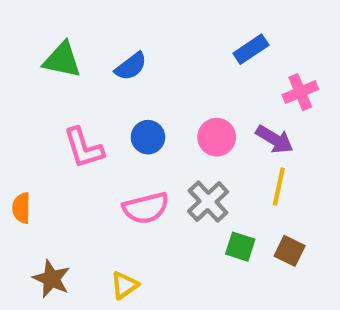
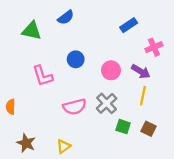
blue semicircle: (131, 66) -> (66, 17), moved
blue circle: (148, 137) -> (76, 59), moved

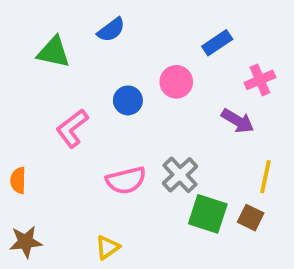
pink circle: (111, 70) -> (176, 82), moved
pink L-shape: (43, 76) -> (72, 128), turned 70
yellow line: (143, 96) -> (266, 177), moved
green square: (123, 127) -> (208, 214), size x1.5
brown star: (26, 143) -> (26, 242), moved, turned -30

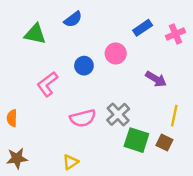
pink cross: (260, 80) -> (175, 34), moved

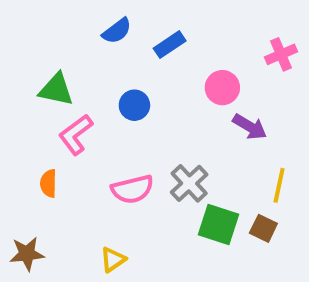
blue rectangle: (143, 28) -> (170, 45), moved
green triangle: (35, 34) -> (56, 90), moved
pink circle: (116, 53) -> (222, 88), moved
orange semicircle: (12, 118) -> (48, 183), moved

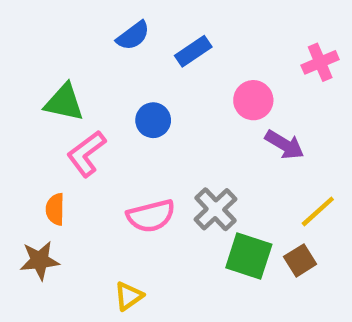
yellow line: (279, 185) -> (318, 211), turned 36
brown square: (263, 228) -> (300, 260), turned 32
brown star: (27, 254) -> (40, 260), moved

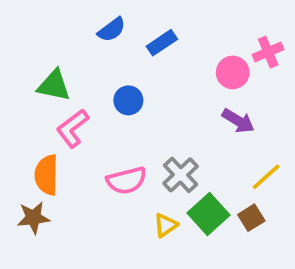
pink circle: (253, 100) -> (233, 72), moved
orange semicircle: (55, 209) -> (46, 175), size x1.5
green square: (249, 256) -> (208, 214), turned 30
yellow triangle: (129, 296) -> (166, 225), moved

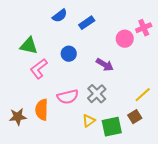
purple arrow: (238, 121) -> (105, 65), moved
orange semicircle: (46, 175) -> (42, 110), moved
green square: (208, 214) -> (112, 127), moved, turned 30

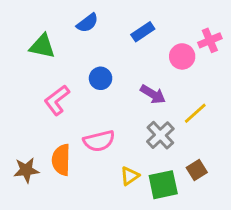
blue rectangle: (87, 23) -> (143, 32), moved
green triangle: (29, 46) -> (42, 46), moved
gray cross: (97, 94) -> (160, 135), moved
yellow line: (143, 95) -> (195, 113), moved

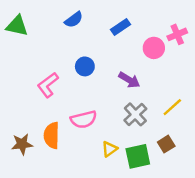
green triangle: (42, 46) -> (17, 26), moved
yellow line: (195, 113) -> (172, 107), moved

